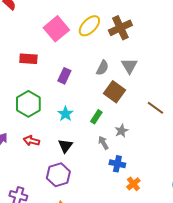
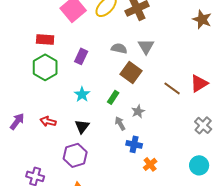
gray semicircle: (102, 68) -> (119, 48), turned -105
green hexagon: (28, 104) -> (45, 67), moved

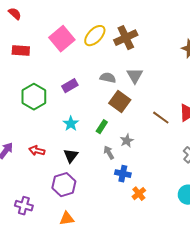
red rectangle: (45, 39) -> (21, 51), moved
purple rectangle: (81, 56) -> (70, 86), turned 35

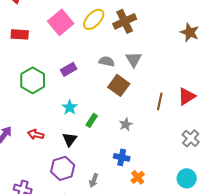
brown line: (161, 118) -> (160, 101), turned 66
green rectangle: (102, 127) -> (92, 120), moved
gray arrow: (109, 153) -> (94, 180), moved, turned -128

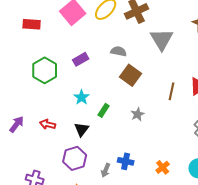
gray triangle: (134, 59) -> (162, 39), moved, size x1.4
blue cross: (122, 157) -> (126, 161), moved
orange cross: (138, 177) -> (163, 167), moved

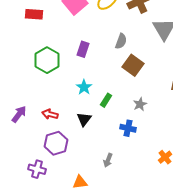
gray semicircle: (119, 51) -> (121, 41), turned 98
purple rectangle: (81, 59) -> (83, 49), turned -42
purple hexagon: (75, 158) -> (56, 143), moved
blue cross: (126, 161) -> (128, 128), moved

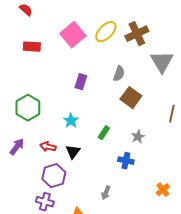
green hexagon: (47, 60) -> (28, 108), moved
cyan star: (84, 87) -> (71, 121), moved
black triangle: (84, 119) -> (73, 152), moved
purple cross: (37, 169) -> (45, 202), moved

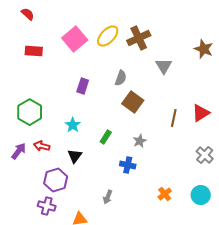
gray triangle: (162, 62) -> (164, 66), size x0.7
red arrow: (48, 147) -> (42, 146), moved

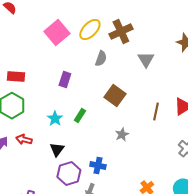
red rectangle: (34, 51) -> (16, 76), moved
gray semicircle: (121, 78) -> (101, 58), moved
green rectangle: (106, 137) -> (80, 116), moved
blue cross: (128, 165) -> (98, 166), moved
purple hexagon: (56, 180) -> (69, 174), moved

